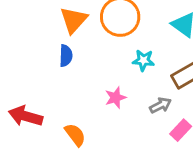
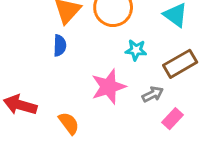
pink star: (115, 98) -> (108, 87), size x1.6

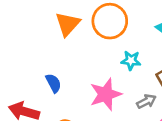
blue semicircle: (60, 45) -> (53, 83), moved, turned -30

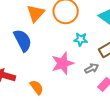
blue semicircle: (53, 83) -> (23, 40), moved, size x1.6

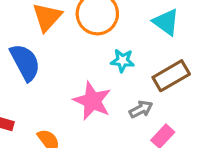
pink star: (63, 63) -> (92, 101), turned -30

